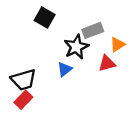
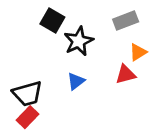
gray rectangle: (93, 30) -> (126, 20), moved
black star: (76, 47) -> (79, 41), moved

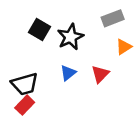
black square: (52, 20) -> (40, 29), moved
red triangle: (126, 74) -> (100, 74), moved, turned -30

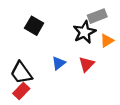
black star: (70, 37) -> (84, 32), moved
black trapezoid: (25, 84) -> (21, 73), turned 70

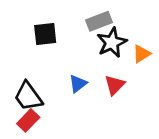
gray rectangle: (97, 16) -> (99, 21), moved
black square: (34, 26) -> (45, 34), turned -36

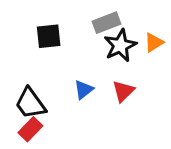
orange triangle: (142, 54) -> (154, 42), moved

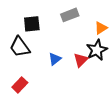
black star: (120, 45) -> (97, 50), moved
black trapezoid: (30, 103) -> (20, 47), moved

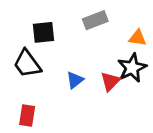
orange triangle: (101, 28) -> (138, 38), turned 40
red rectangle: (20, 85) -> (27, 115), turned -35

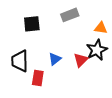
black trapezoid: (27, 64) -> (20, 61), moved, turned 35
red rectangle: (27, 115) -> (38, 78), moved

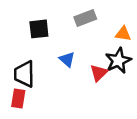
blue triangle: (55, 59) -> (67, 59), moved, turned -40
red rectangle: (38, 78) -> (18, 98), moved

